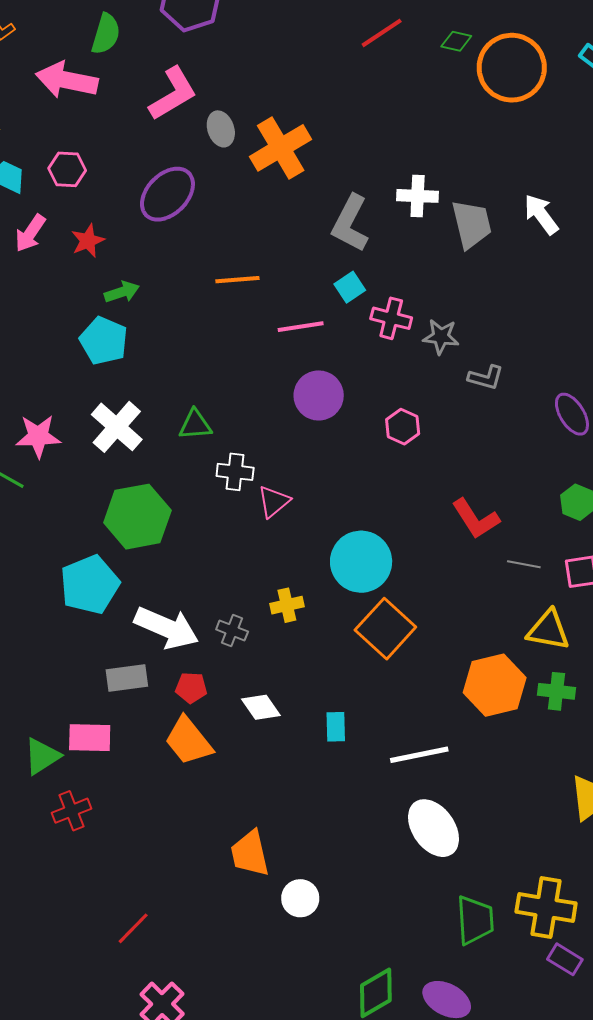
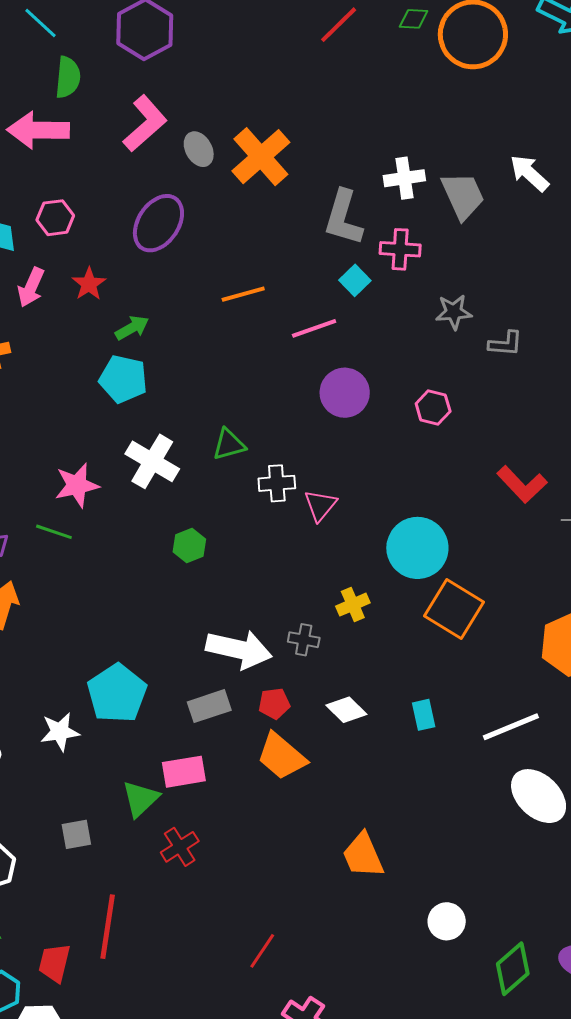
pink cross: (391, 318) -> (400, 249), moved
green hexagon: (137, 517) -> (189, 546), size x0.5
cyan pentagon: (90, 585) -> (117, 693), moved
white circle: (300, 898) -> (447, 921), moved

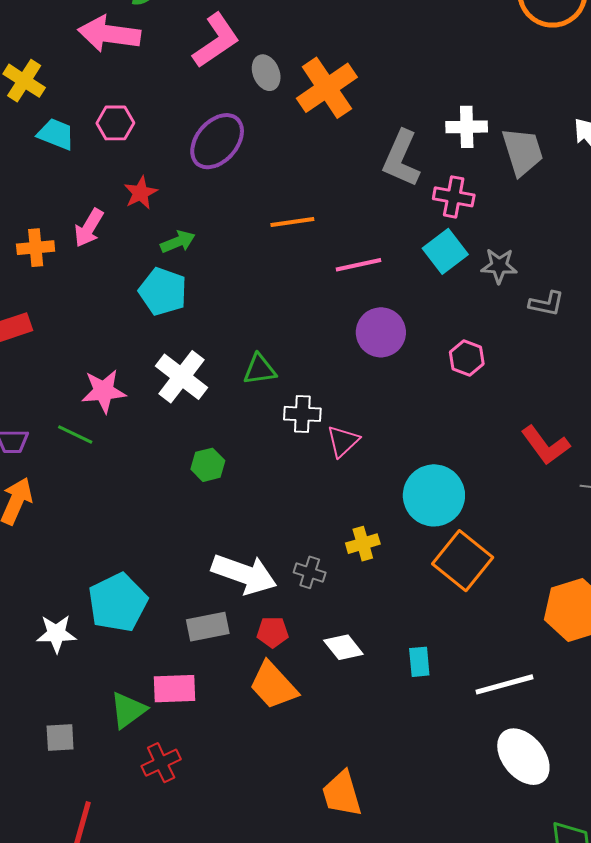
cyan square: (355, 280) -> (445, 251), moved, size x1.4
pink arrow: (31, 287) -> (89, 228), moved

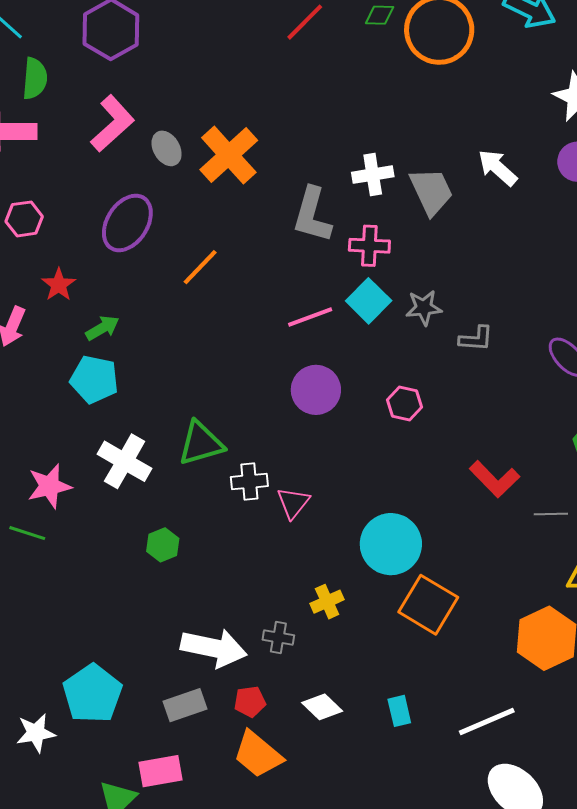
orange line: (292, 222) -> (200, 267), moved, turned -30
pink line: (358, 265) -> (310, 317), moved
green triangle: (260, 369) -> (201, 443), size x1.4

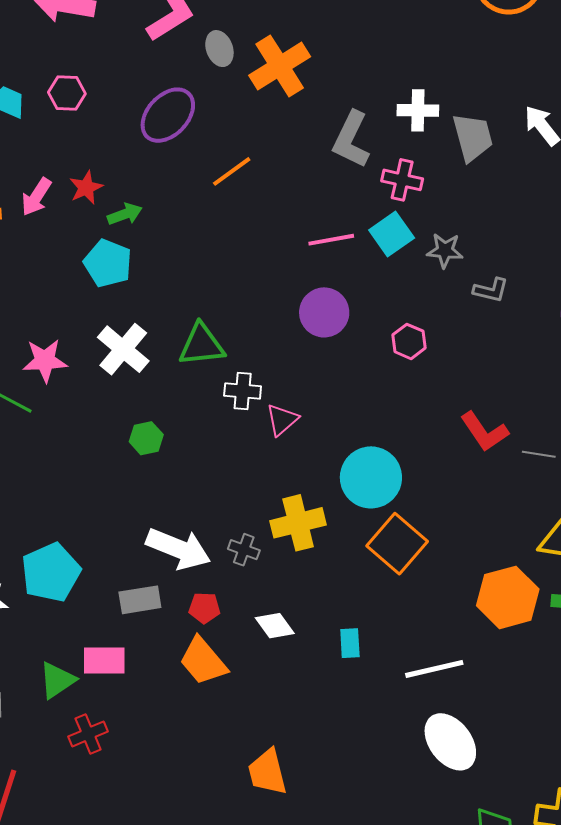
red star: (59, 285) -> (86, 188), moved
gray line: (551, 514) -> (539, 454), moved
yellow cross: (327, 602) -> (298, 523), size x1.6

